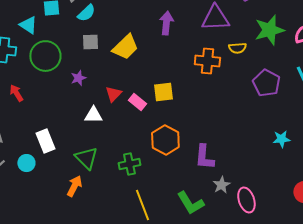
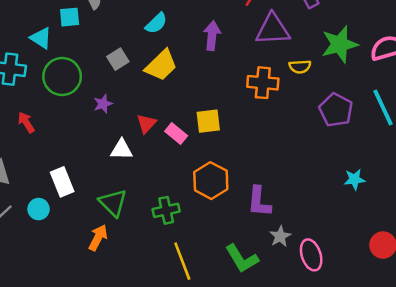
cyan semicircle: (86, 13) -> (156, 23), moved
gray square: (90, 42) -> (118, 59), turned -30

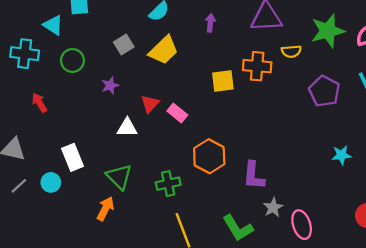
purple arrow: (212, 36) -> (210, 23), size x0.7
green circle: (62, 77) -> (72, 60), size x0.7
yellow square: (208, 121) -> (223, 81), moved

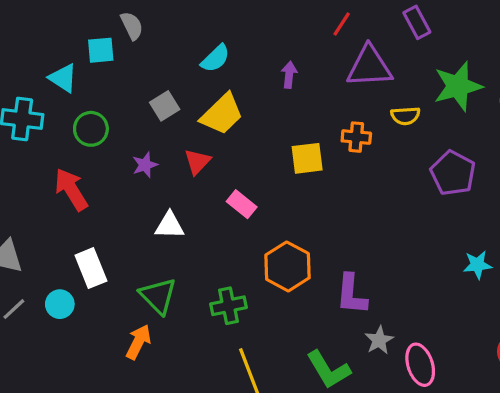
orange cross: (257, 66) -> (356, 137), size x0.7
red arrow: (39, 103) -> (71, 189), moved, size x1.5
red triangle: (150, 104) -> (197, 162), moved

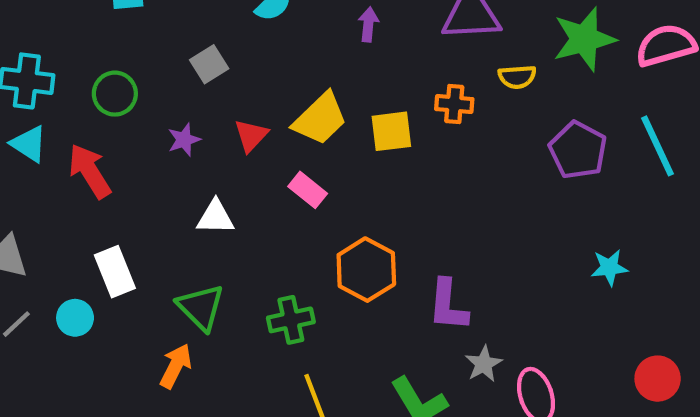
cyan triangle: (63, 78) -> (29, 144), moved
yellow trapezoid: (222, 114) -> (320, 119), moved

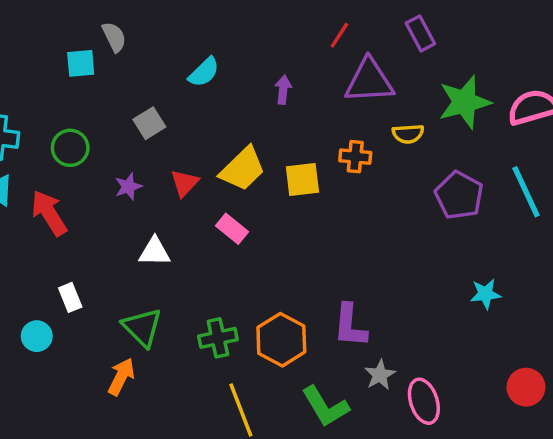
orange hexagon: (366, 270) -> (281, 340), moved
white rectangle: (115, 272) -> (70, 297), size x0.7

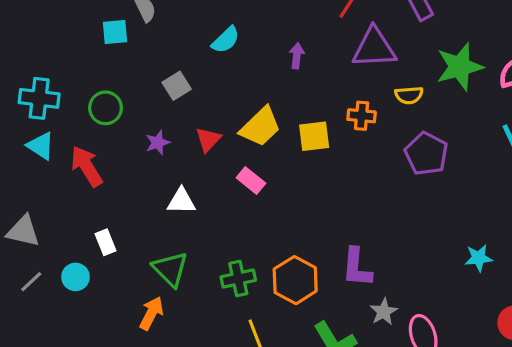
purple pentagon: (459, 195) -> (426, 154), moved
cyan star: (485, 294) -> (479, 258), moved

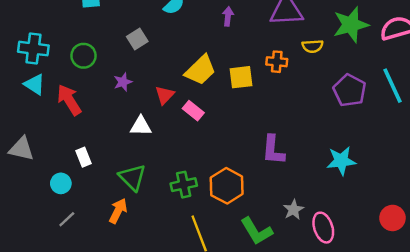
red triangle: (208, 139) -> (165, 95), moved
purple pentagon: (426, 154) -> (350, 90), moved
cyan star: (479, 258) -> (341, 161), moved, size x1.4
purple L-shape: (357, 267) -> (273, 150), moved
gray line: (31, 282) -> (67, 219), moved

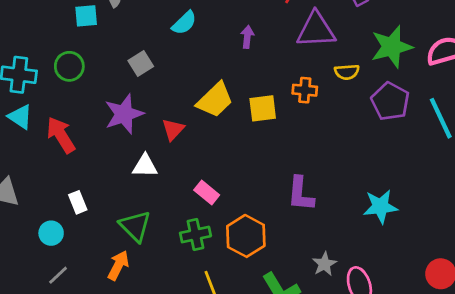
green circle: (84, 56) -> (69, 66), moved
purple star: (123, 82) -> (124, 114), size x1.8
purple pentagon: (350, 90) -> (390, 101), moved
pink rectangle: (193, 111) -> (207, 192), moved

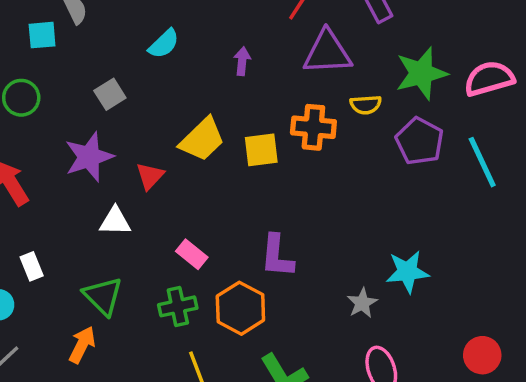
orange cross: (305, 90) -> (313, 127), size x1.4
purple L-shape: (301, 194) -> (277, 256), moved
gray star: (324, 264) -> (362, 303), moved

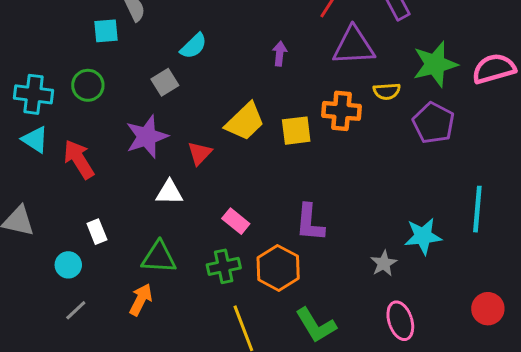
cyan semicircle: (164, 44) -> (194, 46), moved
cyan line: (482, 162) -> (477, 209), moved, turned 30
green triangle: (103, 296) -> (159, 257), turned -42

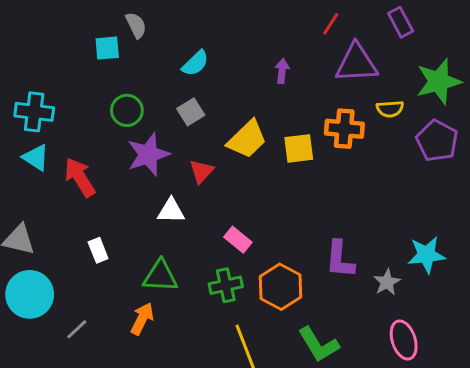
gray square: (165, 82) -> (191, 112), moved
green circle: (88, 85) -> (127, 110), moved
purple L-shape: (310, 223) -> (340, 259), moved
cyan circle: (68, 265) -> (30, 294), moved, size x1.8

